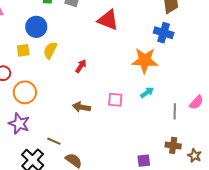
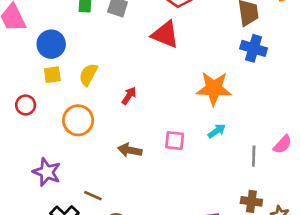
blue circle: (36, 27) -> (51, 44), moved
blue cross: (164, 33) -> (254, 48), moved
orange circle: (25, 92) -> (78, 120), moved

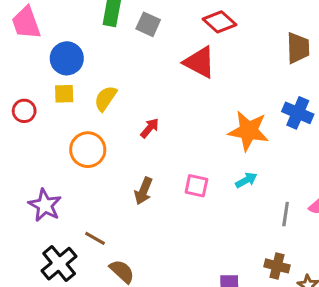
blue cross: (254, 48) -> (298, 113), moved
red circle: (26, 105) -> (24, 111), moved
brown arrow: (130, 150) -> (143, 191), turned -85

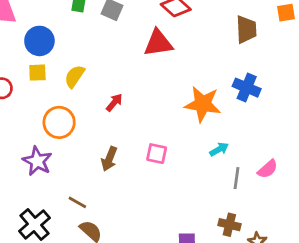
red triangle: (200, 62) -> (158, 43), turned -36
cyan arrow: (246, 180) -> (219, 149), moved
purple star: (45, 205) -> (37, 161), moved
brown line: (95, 238) -> (77, 202), moved

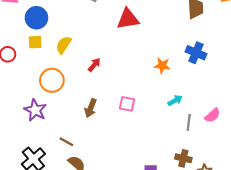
orange star: (203, 104) -> (162, 66), size x0.6

